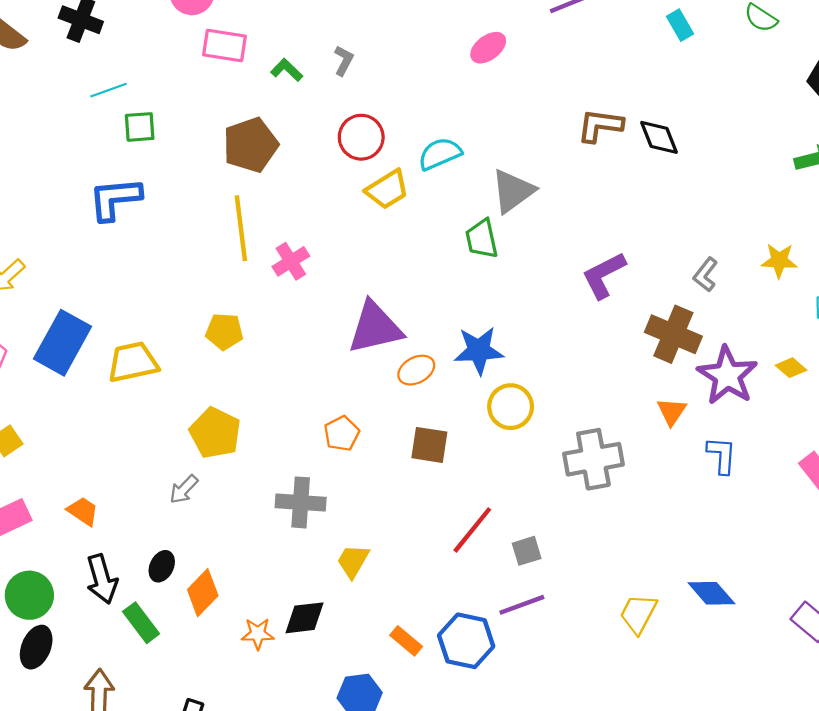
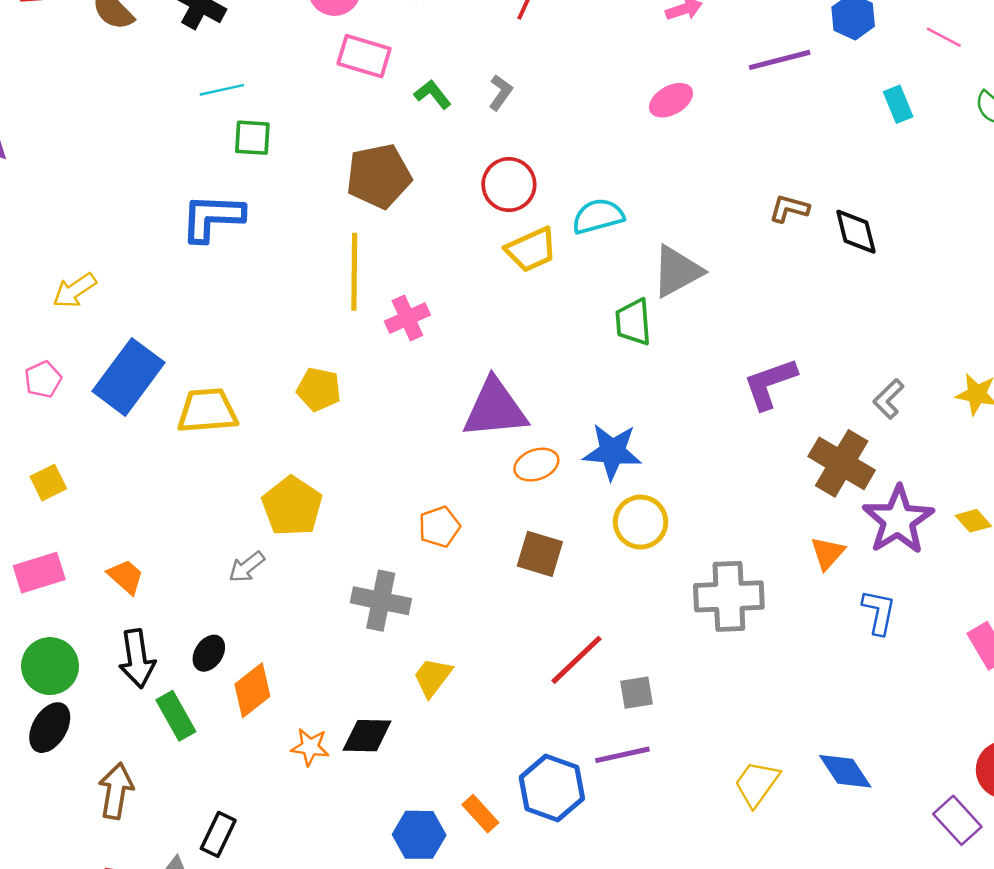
brown L-shape: (600, 126) -> (789, 209), size x0.7
orange rectangle: (406, 641) -> (480, 814), moved

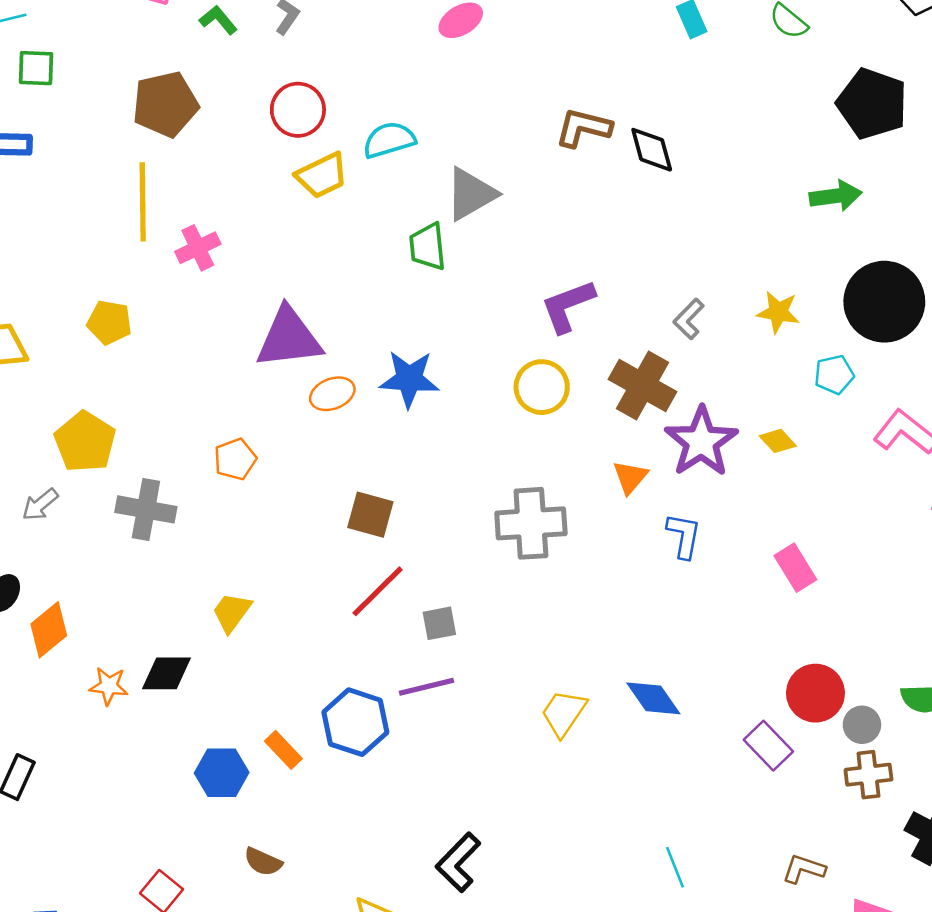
brown L-shape: (789, 209) -> (583, 128), size x1.4
yellow circle: (641, 522) -> (542, 387), moved
brown square: (540, 554) -> (370, 515), moved
gray cross: (381, 601) -> (146, 509), moved

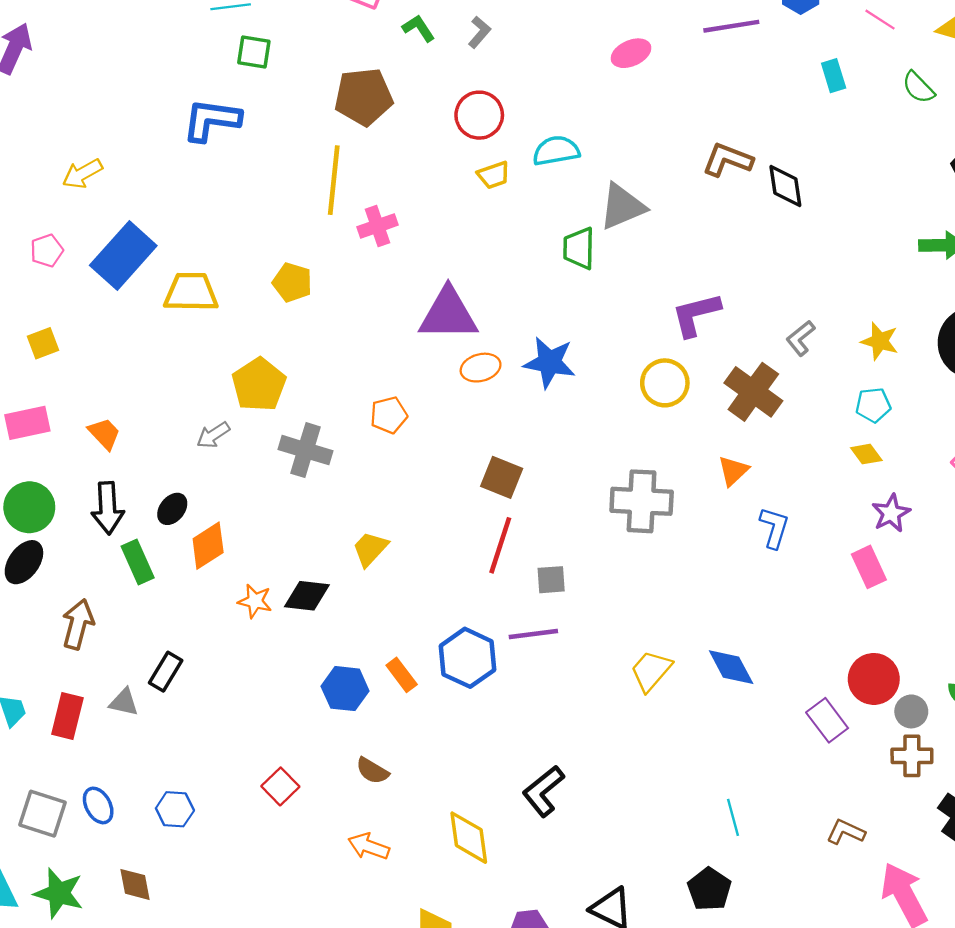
yellow trapezoid: (322, 175) -> (494, 175), size x0.7
cyan pentagon: (834, 375) -> (873, 405), moved
purple star: (701, 442) -> (891, 513), moved, size x0.6
red line: (378, 591) -> (500, 545), turned -34

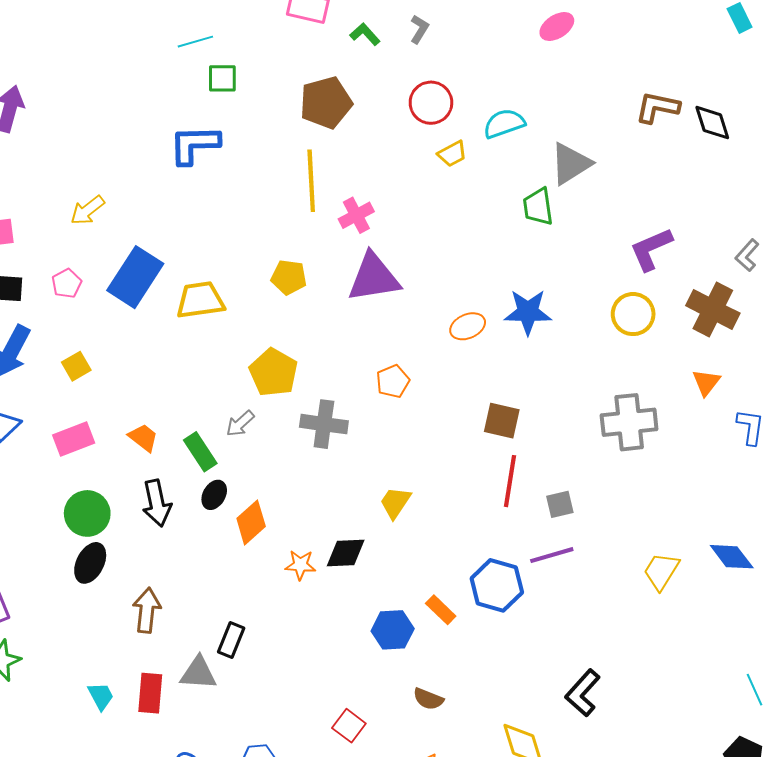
purple triangle: (448, 314) -> (374, 278), moved
green rectangle: (138, 562) -> (200, 452), moved
gray triangle: (124, 702) -> (198, 673), size x1.4

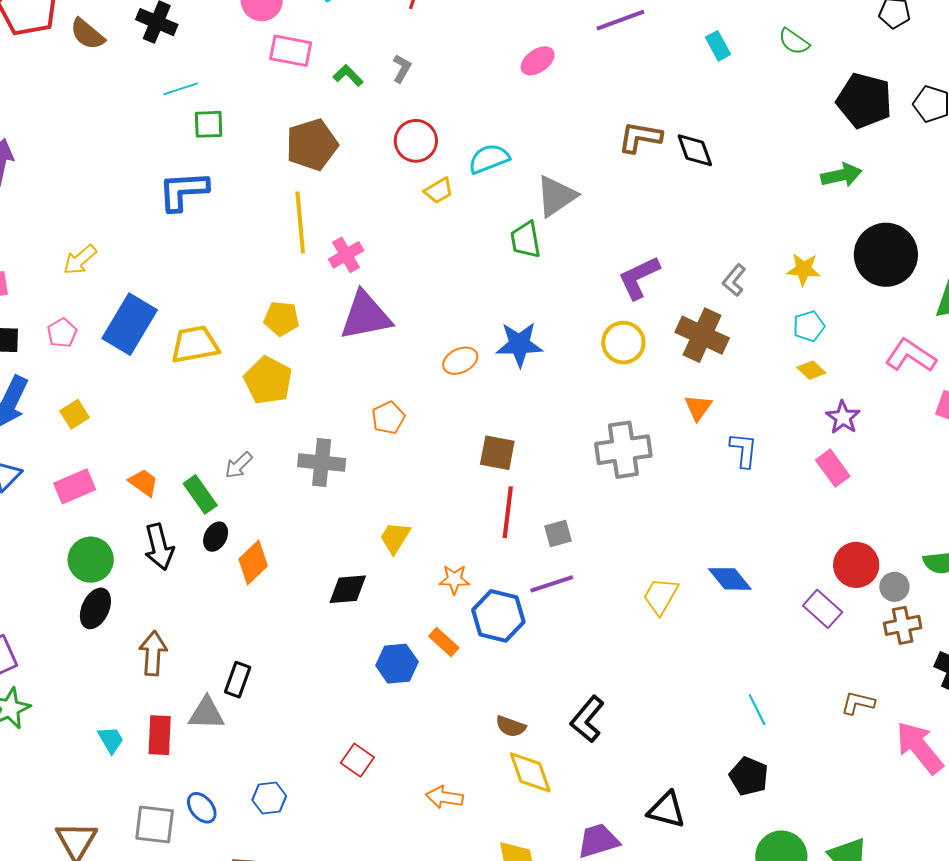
yellow pentagon: (273, 372) -> (268, 380), moved
orange star: (300, 565) -> (454, 579), moved
brown semicircle: (428, 699) -> (511, 726), moved

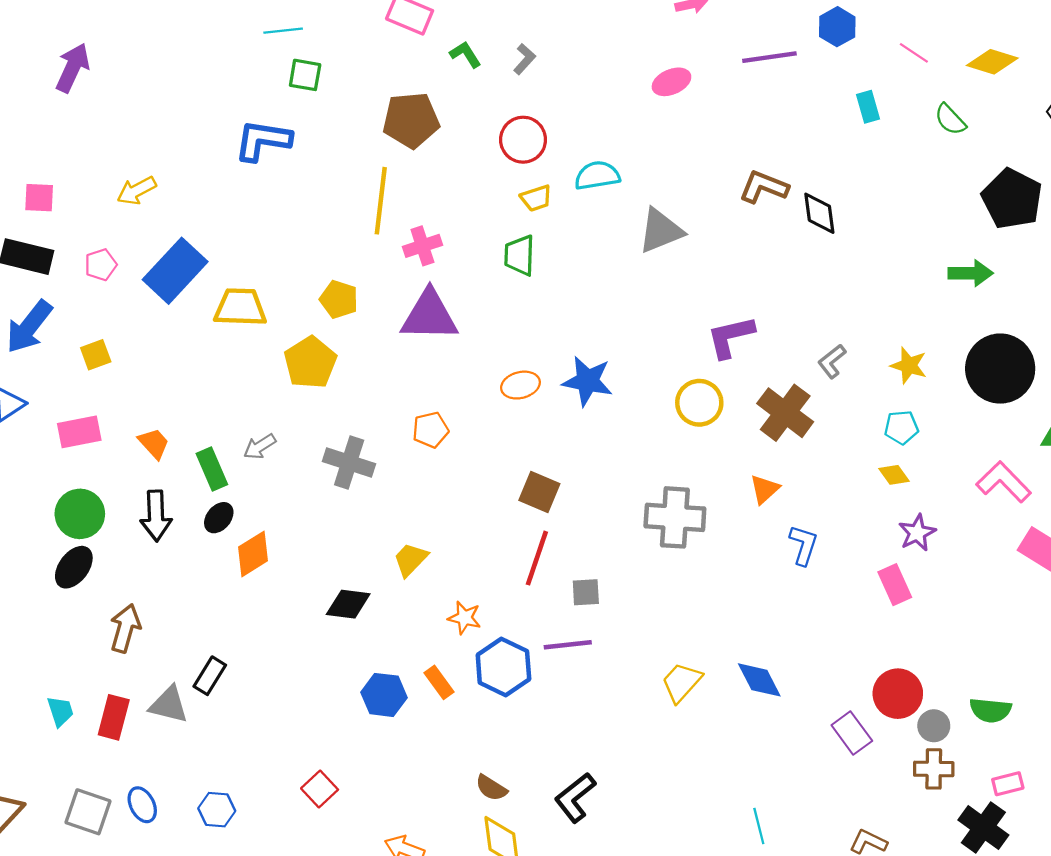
green trapezoid: (526, 240) -> (520, 255), moved

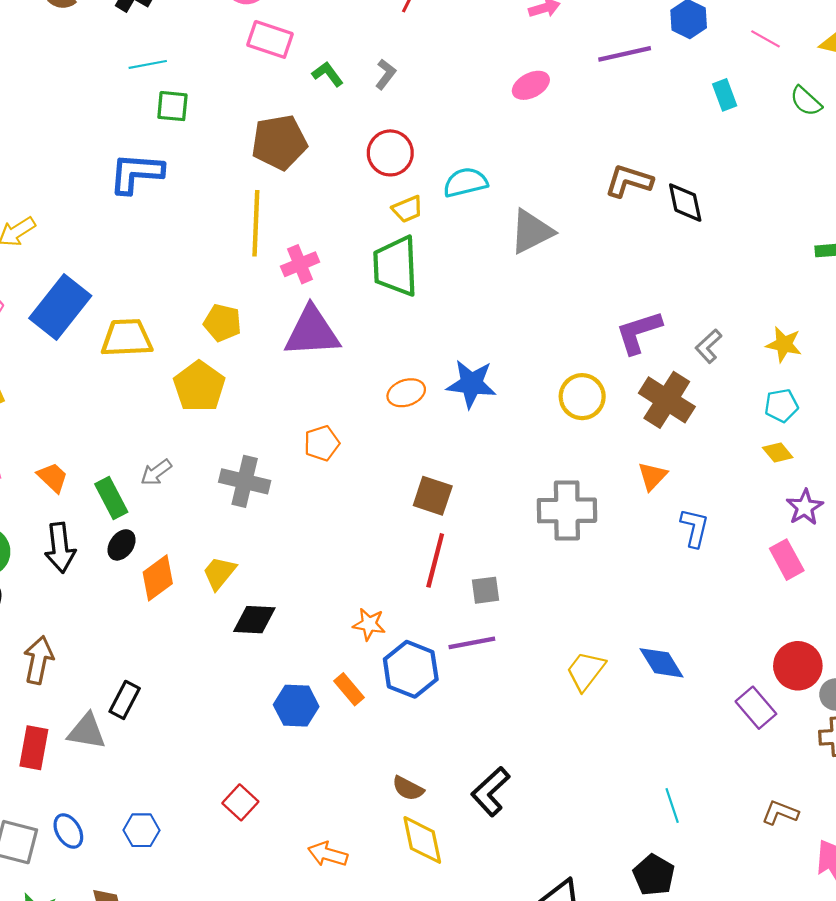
green trapezoid: (520, 255) -> (396, 266), size x1.5
purple L-shape: (731, 337) -> (639, 332), moved
yellow trapezoid: (410, 560) -> (219, 573), moved

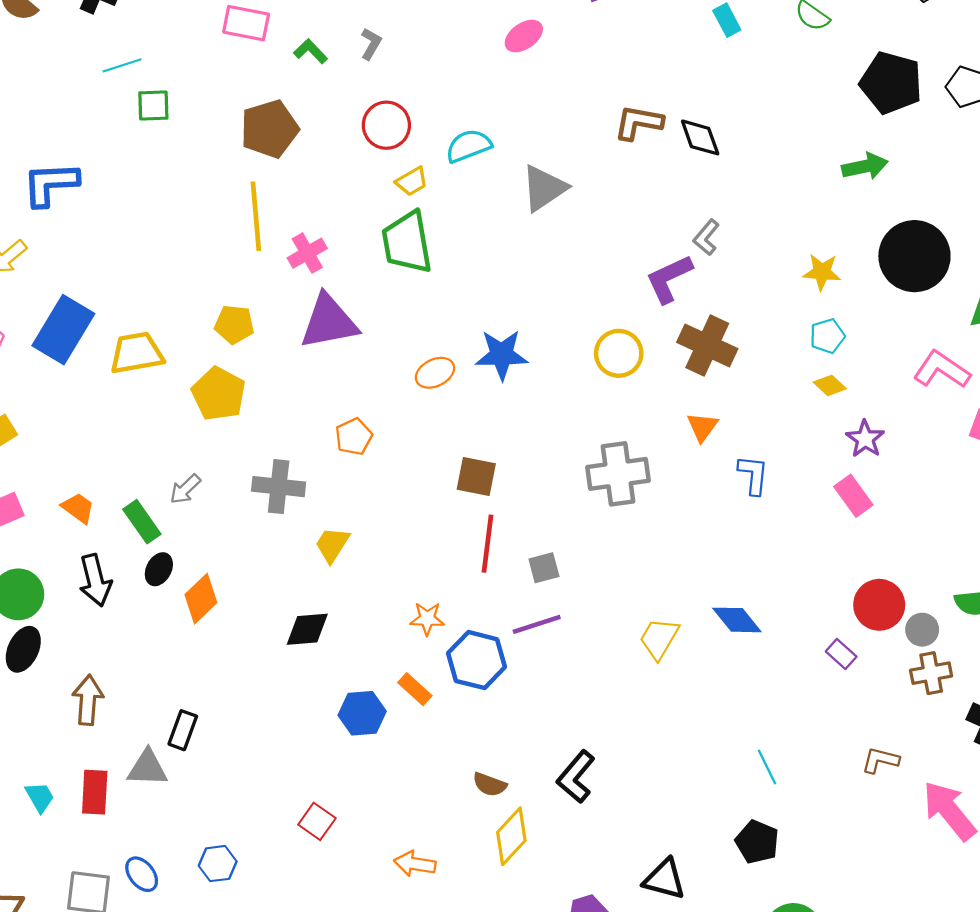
blue L-shape: (136, 173) -> (50, 184), moved
gray L-shape: (709, 346) -> (706, 237), moved
yellow trapezoid: (219, 573) -> (332, 545), moved
purple rectangle: (756, 708) -> (841, 654), size x0.7
yellow diamond: (422, 840) -> (511, 836), turned 62

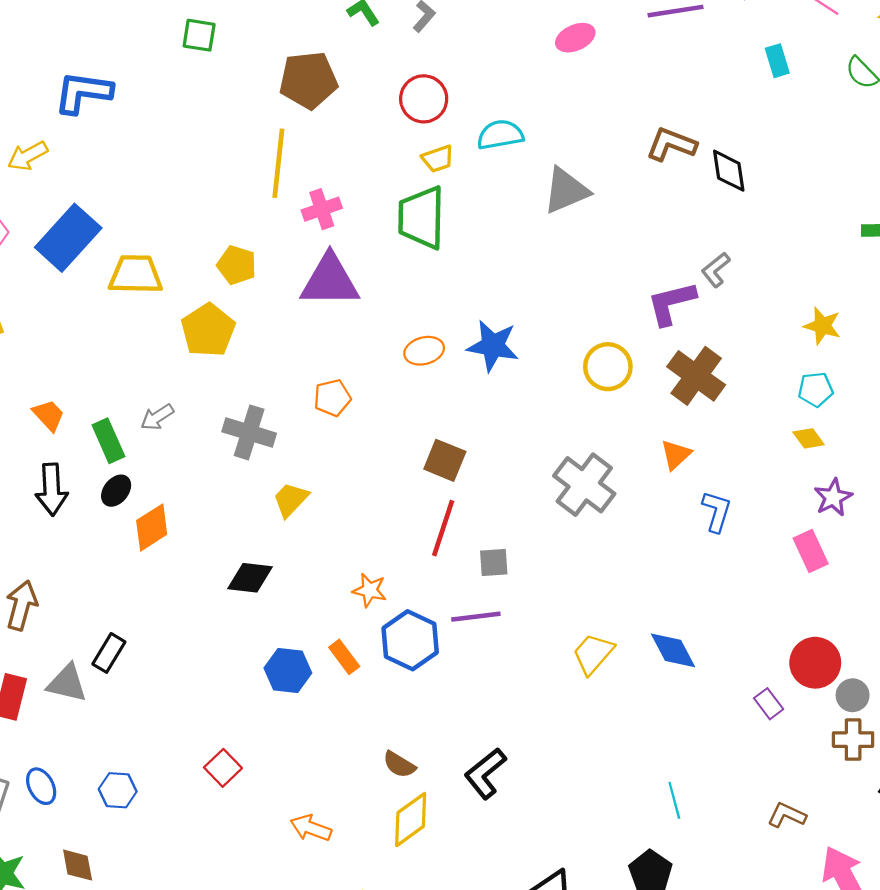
gray cross: (618, 474) -> (584, 485), turned 34

